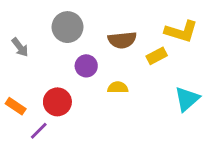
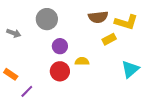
brown semicircle: (122, 40) -> (98, 17), moved
gray arrow: (20, 47) -> (14, 33), turned -32
red circle: (57, 102) -> (60, 71), moved

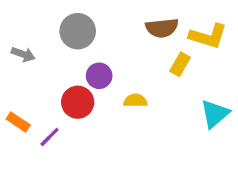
yellow rectangle: (109, 39) -> (180, 64), turned -32
red circle: (60, 71) -> (78, 102), moved
purple line: (27, 91) -> (50, 137), moved

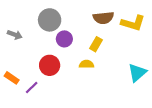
yellow rectangle: (180, 64) -> (96, 44), moved
purple circle: (99, 76) -> (64, 39), moved

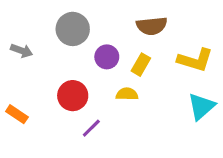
yellow L-shape: (133, 23) -> (195, 60), moved
purple circle: (64, 39) -> (107, 57), moved
purple line: (32, 87) -> (91, 128), moved

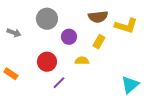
yellow L-shape: (195, 60) -> (126, 26), moved
yellow rectangle: (141, 65) -> (99, 42), moved
cyan triangle: (201, 106) -> (130, 85), moved

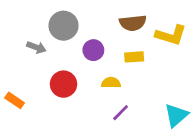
gray arrow: (14, 33) -> (36, 47), moved
yellow rectangle: (99, 42) -> (134, 57), turned 56
purple line: (59, 83) -> (121, 113), moved

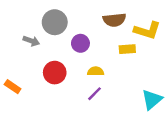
yellow rectangle: (134, 57) -> (127, 49), moved
purple line: (121, 113) -> (95, 94), moved

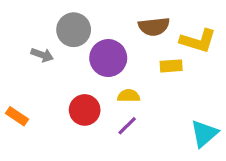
purple circle: (80, 43) -> (108, 58), size x1.5
red circle: (55, 73) -> (85, 110), moved

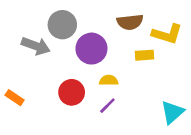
gray arrow: (42, 55) -> (36, 46), size x1.5

